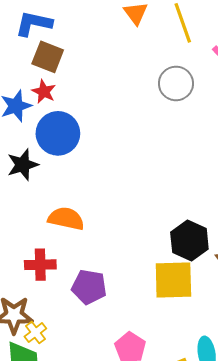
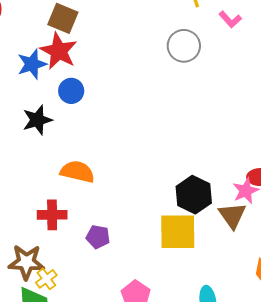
red star: (44, 92) -> (59, 51), size x1.6
blue circle: (58, 133) -> (71, 91), size x0.6
purple pentagon: (89, 287) -> (98, 237), size x0.7

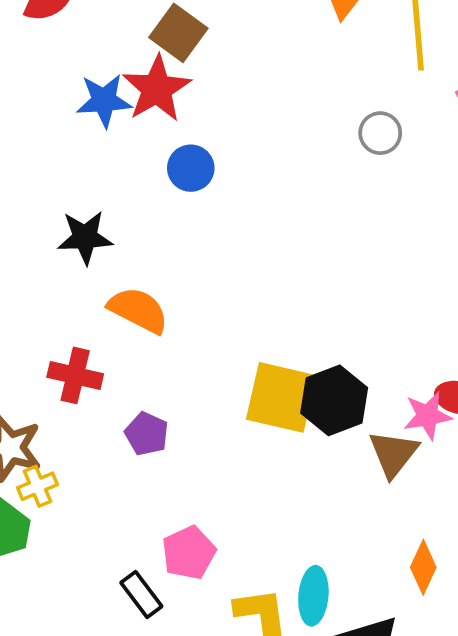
gray circle: (184, 46) -> (380, 133), size x0.7
blue circle: (71, 91) -> (191, 168), moved
black star: (37, 120) -> (85, 237), moved
yellow square: (178, 232) -> (281, 397), moved

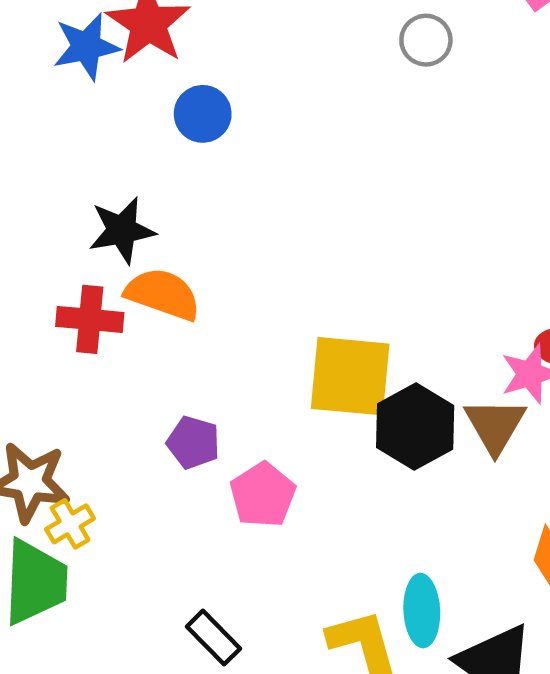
black star: (85, 237) -> (122, 230), moved
red cross: (75, 375) -> (90, 319), moved
black hexagon: (334, 400) -> (415, 426), moved
pink pentagon: (189, 553) -> (263, 495), moved

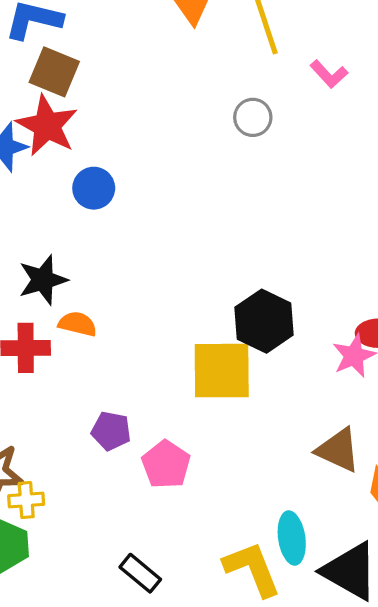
orange semicircle: (163, 294) -> (78, 324), size x0.7
brown triangle: (495, 425) -> (338, 450), moved, turned -30
black hexagon: (415, 426) -> (264, 321), moved
yellow cross: (70, 524) -> (26, 500), turned 32

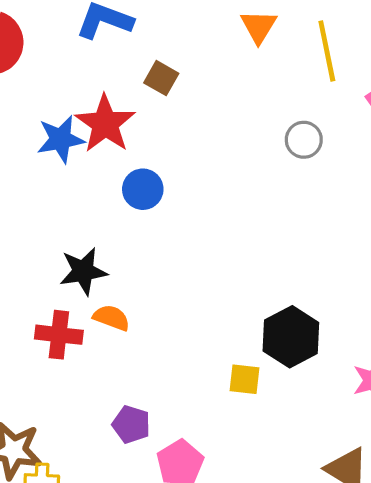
brown square: (54, 72) -> (161, 78), moved, size x0.7
yellow square: (222, 371) -> (244, 379), size x0.5

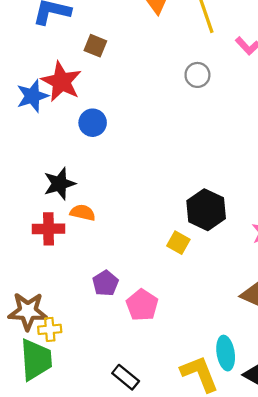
yellow square: (244, 379) -> (178, 243), turned 30
purple pentagon: (131, 424) -> (105, 283), turned 30

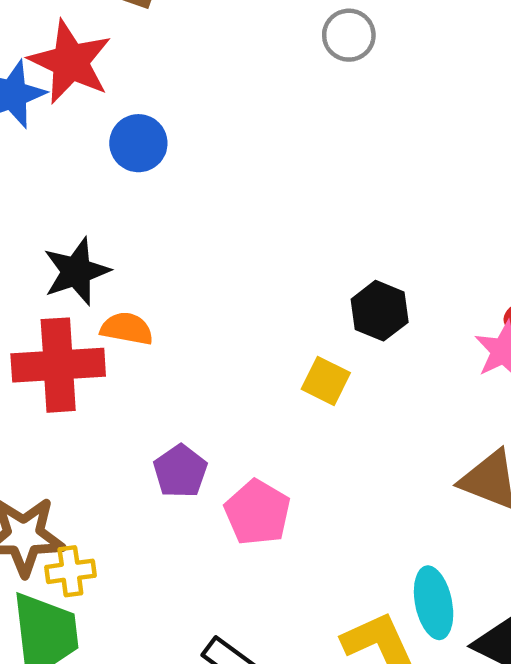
black hexagon: (206, 210) -> (380, 311), size x0.7
red cross: (49, 229) -> (58, 365), size x1.4

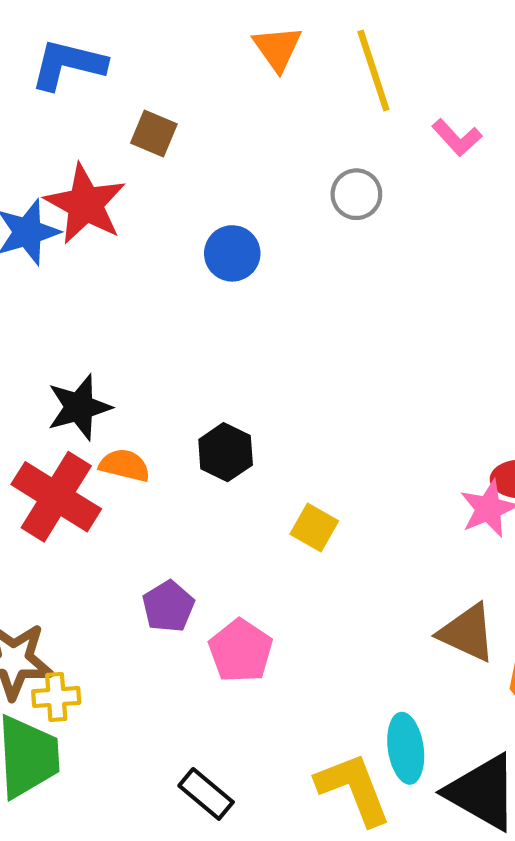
blue circle: (138, 143) -> (232, 253), moved
black hexagon: (380, 311) -> (226, 452), moved
red cross: (58, 365) -> (56, 497), turned 32

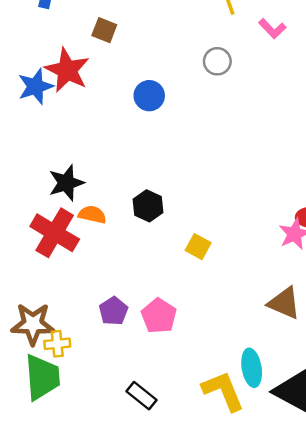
purple pentagon: (168, 606) -> (113, 311), moved

